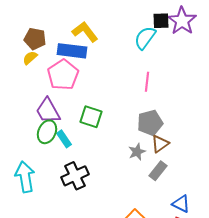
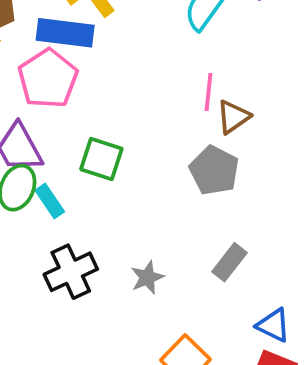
gray pentagon: (150, 123) -> (214, 170), turned -30
brown triangle: (160, 144) -> (233, 117), moved
gray star: (137, 152) -> (147, 277), moved

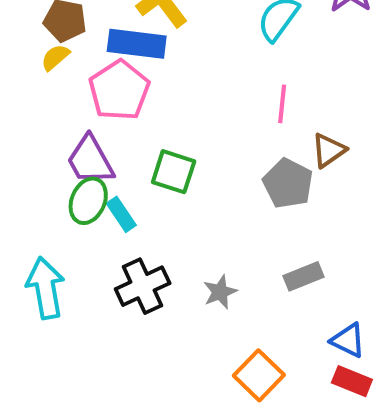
brown triangle: (233, 117) -> (329, 150), moved
gray rectangle: (229, 262) -> (303, 276), turned 30

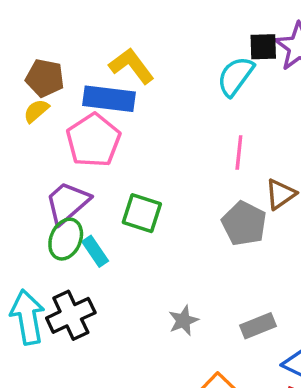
purple trapezoid: (90, 160) -> (67, 203), turned 78
gray rectangle: (303, 276) -> (258, 326), moved
black cross: (143, 286) -> (71, 315), moved

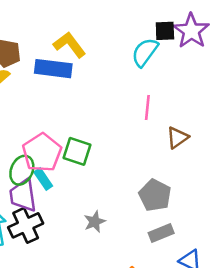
pink pentagon: (93, 140) -> (42, 153), moved
purple trapezoid: (67, 203) -> (23, 195), moved, turned -57
gray pentagon: (244, 224) -> (155, 195), moved
gray star: (183, 321) -> (95, 222), moved

